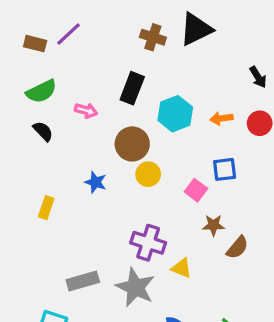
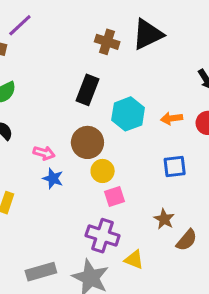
purple line: (68, 34) -> (20, 25), moved
pink arrow: (86, 111) -> (44, 153), moved
pink square: (196, 190) -> (115, 197), moved, turned 35
brown star: (213, 225) -> (164, 219), turned 30

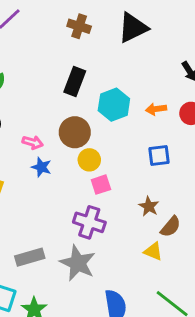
brown cross: (107, 42) -> (79, 26), moved
yellow triangle: (134, 260) -> (153, 251), moved

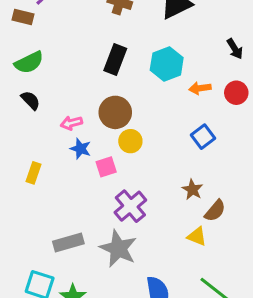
cyan hexagon: (114, 105) -> (167, 64), moved
pink arrow: (33, 142) -> (71, 123), turned 150
blue square: (159, 156) -> (203, 137), turned -30
pink square: (101, 185) -> (106, 167), moved
purple cross: (89, 222) -> (130, 206), turned 32

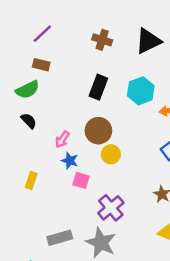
brown rectangle: (23, 17) -> (41, 65), moved
pink arrow: (71, 123) -> (62, 139), turned -42
pink square: (106, 167) -> (81, 180), moved, turned 35

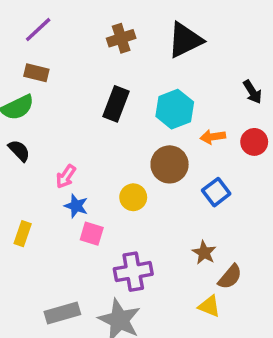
brown cross: (102, 40) -> (121, 38), turned -36
brown circle: (98, 131) -> (170, 164), moved
purple cross: (111, 208) -> (133, 272), turned 30

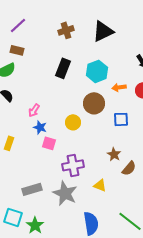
blue square: (216, 192) -> (121, 119), turned 35
yellow triangle: (209, 306) -> (100, 185), moved

